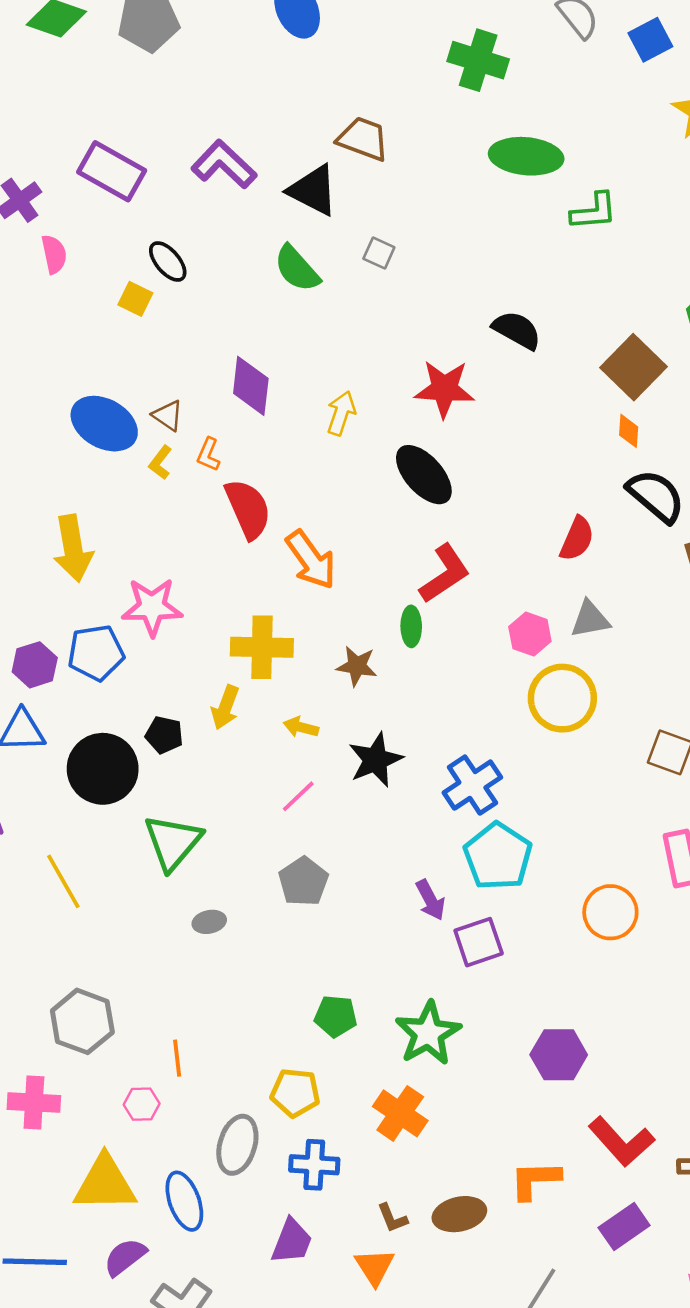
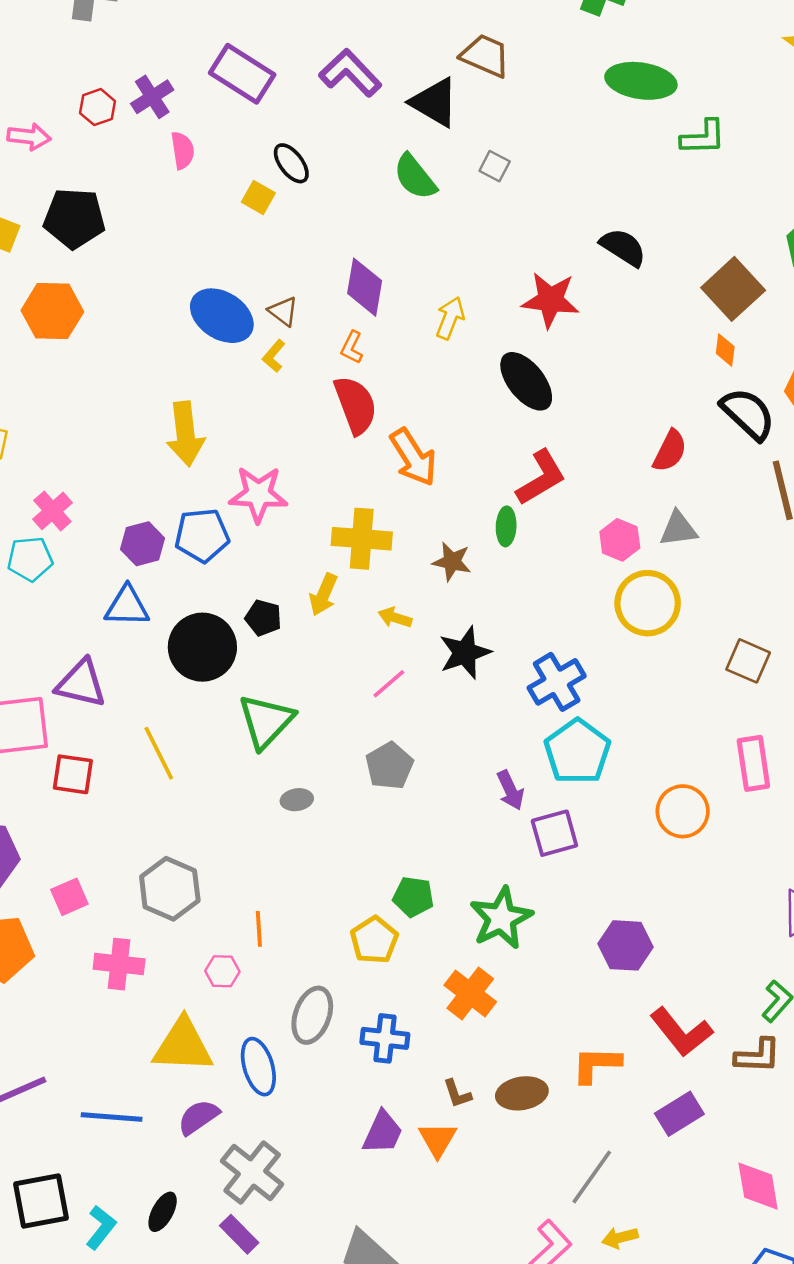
orange L-shape: (208, 455) -> (352, 347), moved
yellow pentagon: (295, 1093) -> (374, 940), moved, turned 30
purple trapezoid: (292, 1241) -> (383, 1132), moved

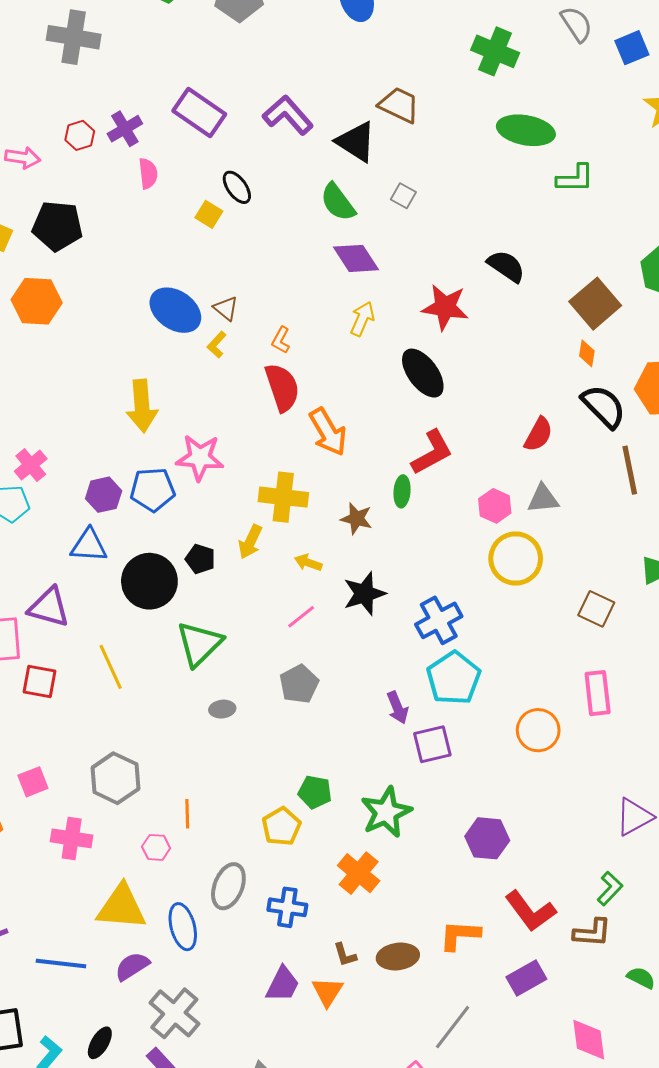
purple diamond: (365, 287) -> (356, 258), moved, turned -45

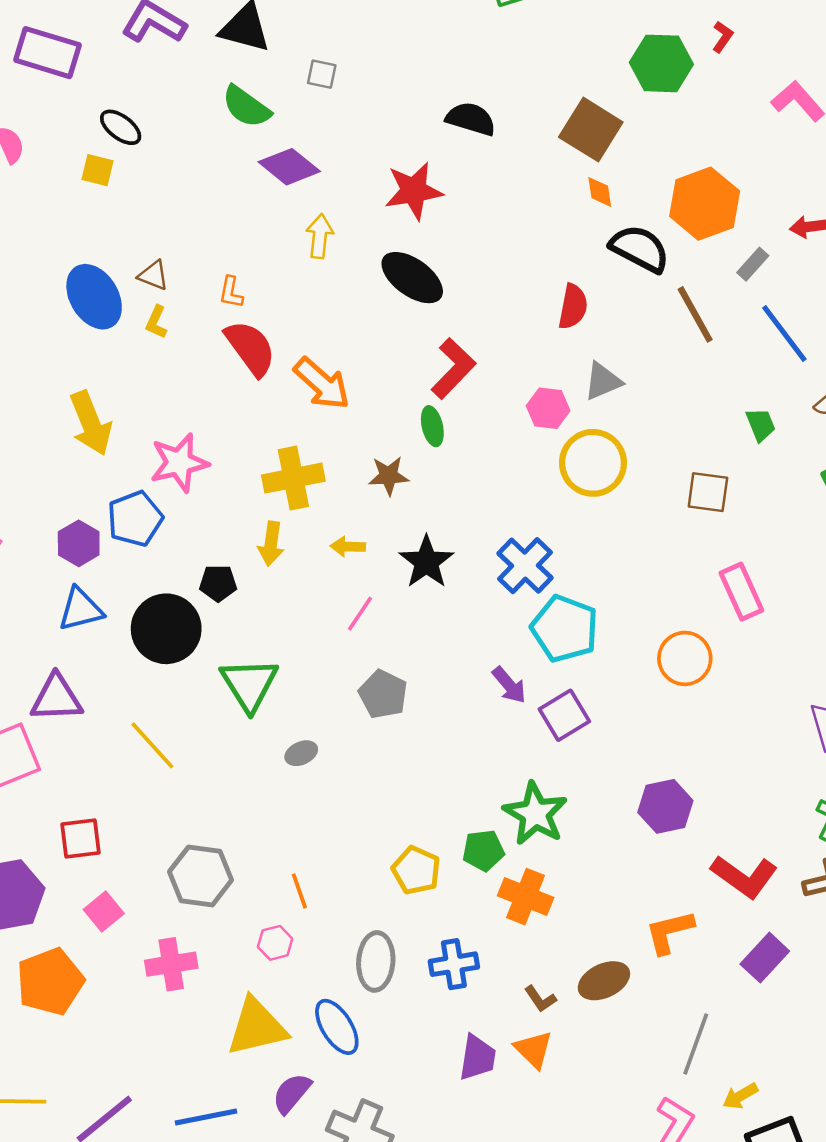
blue ellipse: (175, 310) -> (94, 297), turned 42
red square: (40, 682) -> (81, 838), moved
green pentagon: (315, 792) -> (483, 850), moved

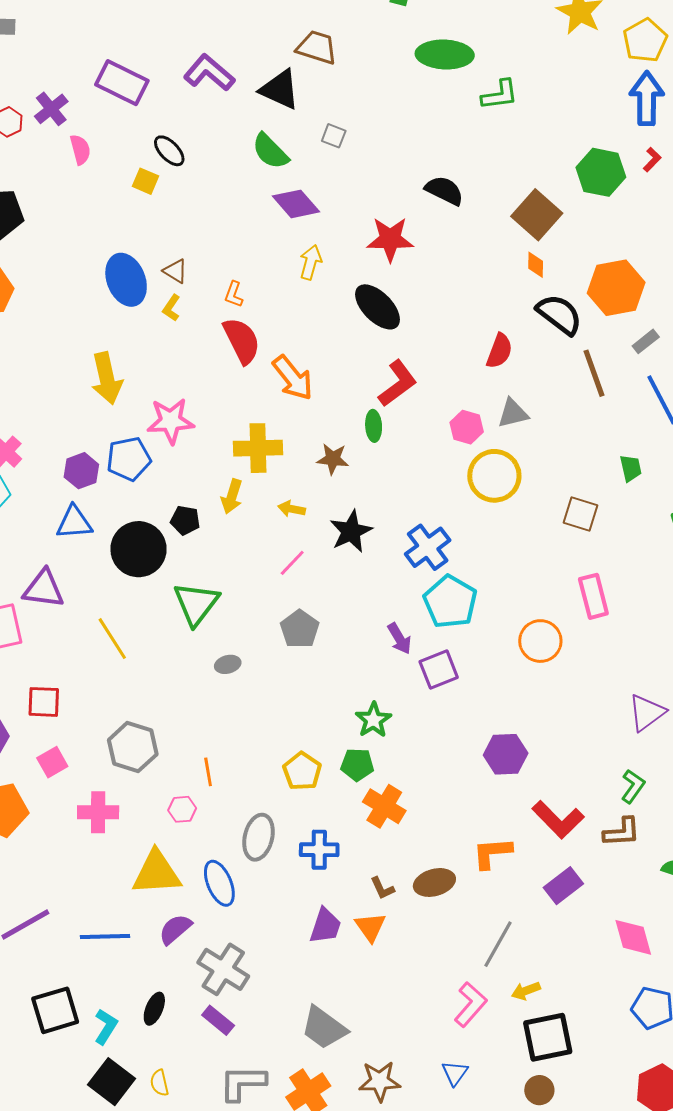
green star: (535, 814) -> (373, 720), moved, size x0.7

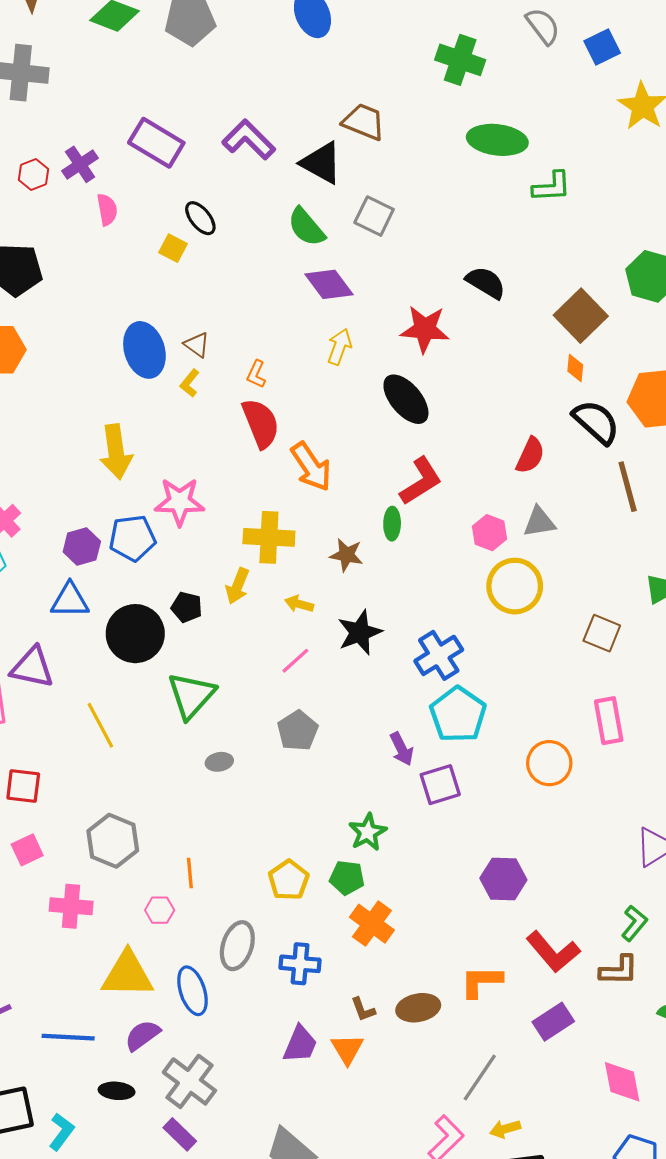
gray square: (334, 136) -> (374, 216), size x1.5
black ellipse: (154, 1009) -> (117, 1091), moved, turned 68

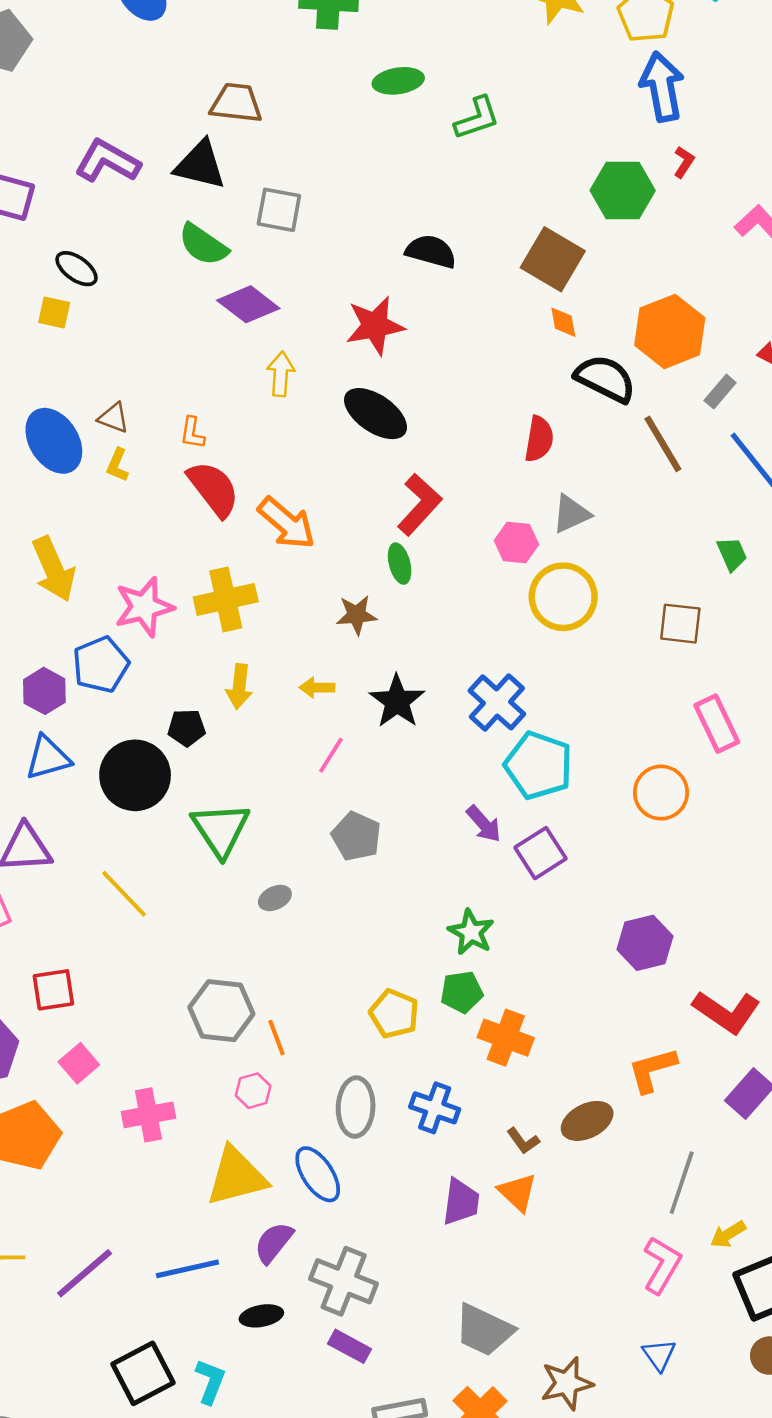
green ellipse: (497, 140) -> (398, 81), size x0.7
yellow cross: (269, 537) -> (226, 599), moved
gray hexagon: (113, 841) -> (221, 1011), moved
blue cross: (300, 964) -> (435, 1108), turned 30

